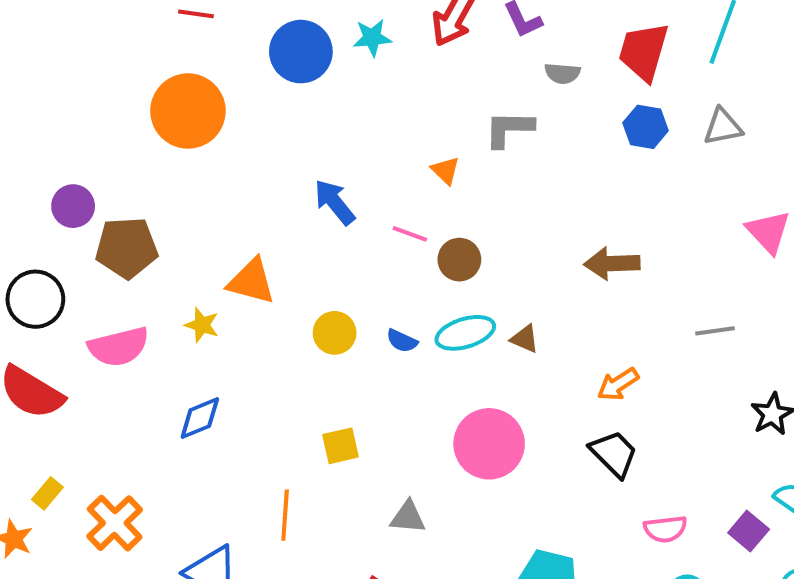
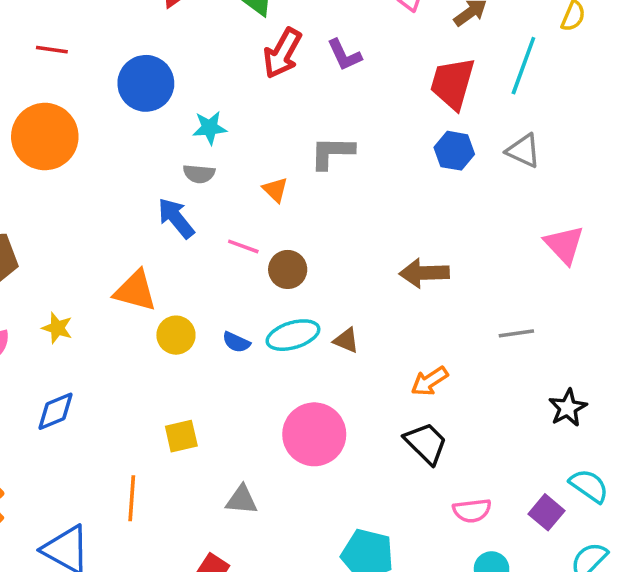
cyan star: (372, 38) -> (210, 128), moved
gray semicircle: (562, 73) -> (199, 174), moved
gray triangle: (723, 127) -> (523, 151), turned 36
orange triangle: (251, 281) -> (135, 291), moved

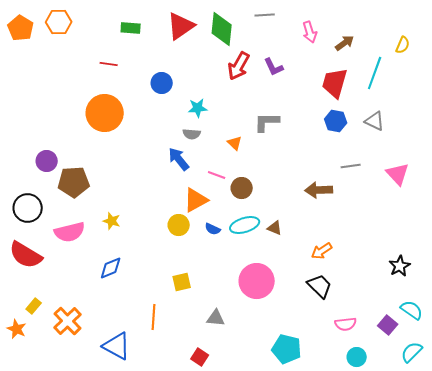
blue circle: (146, 83) -> (162, 83), size x0.7
orange triangle: (135, 291) -> (196, 200), moved, turned -44
gray line: (516, 333) -> (351, 166), moved

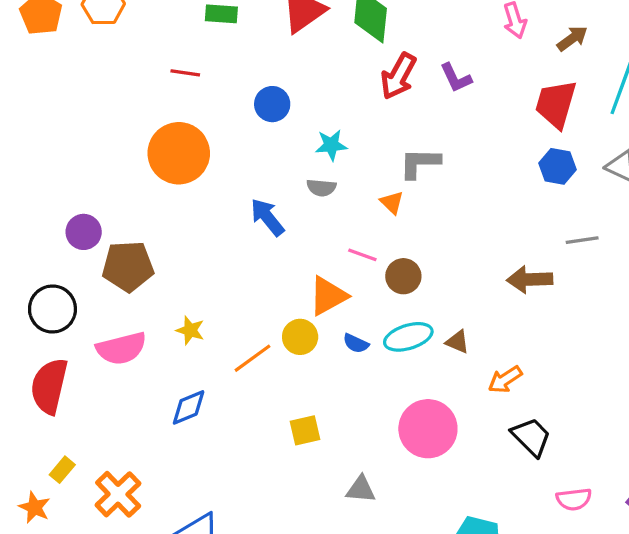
gray L-shape: (267, 122) -> (420, 163), moved
blue arrow: (179, 159) -> (267, 217), moved
orange arrow: (322, 251) -> (505, 380), moved
red semicircle: (26, 255) -> (49, 386), turned 72
orange line: (154, 317) -> (253, 358), moved, turned 50

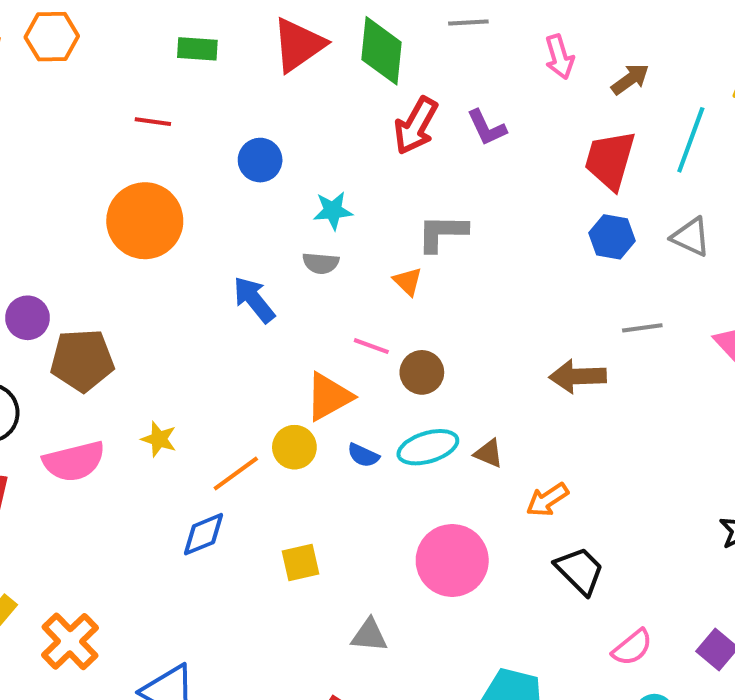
blue diamond: (189, 407) -> (203, 534), moved
pink semicircle: (574, 499) -> (632, 647), turned -32

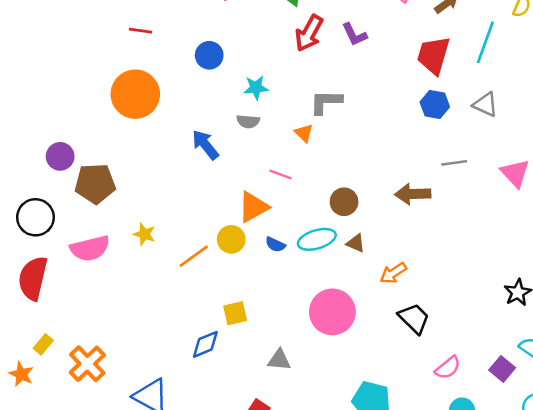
brown circle: (422, 372) -> (344, 202), moved
blue diamond: (203, 534) -> (205, 344), moved

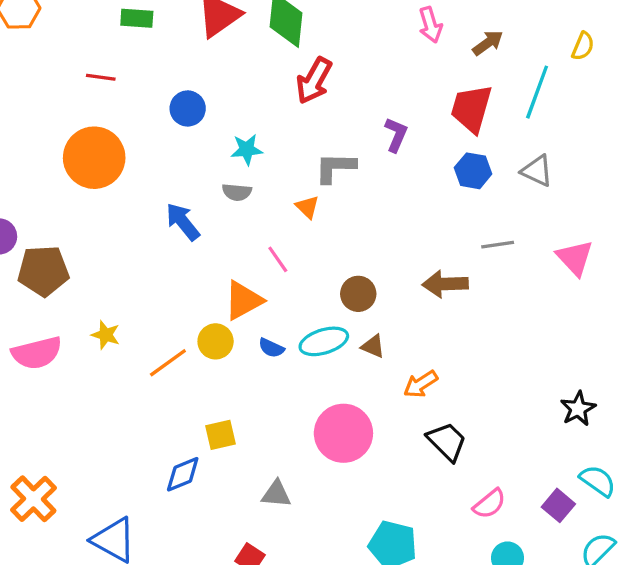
purple L-shape: (354, 35) -> (396, 135), moved, turned -132
pink line: (281, 175) -> (278, 259), turned 35

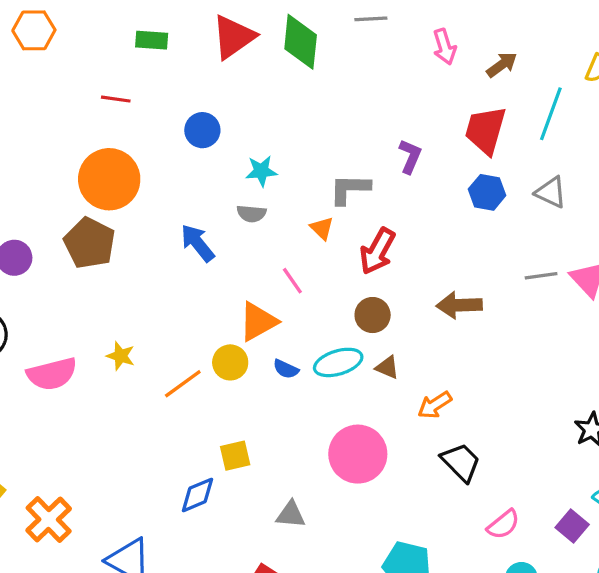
red arrow: (314, 81) -> (377, 251), moved
gray line: (498, 245) -> (541, 276), moved
brown pentagon: (43, 271) -> (90, 243), moved, turned 30

